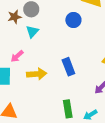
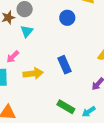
green rectangle: (68, 109) -> (66, 107), turned -48

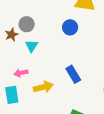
pink arrow: (13, 57) -> (21, 73), turned 40

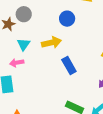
cyan triangle: (32, 46) -> (24, 44), moved
yellow arrow: (43, 87) -> (51, 43), moved

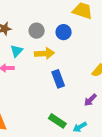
gray circle: (24, 14) -> (37, 31), moved

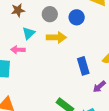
blue rectangle: (58, 79) -> (83, 66), moved

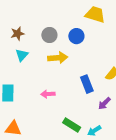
cyan triangle: (29, 33) -> (22, 55), moved
pink arrow: (18, 50) -> (48, 94), moved

